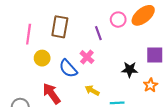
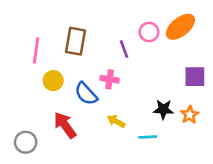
pink cross: (87, 57) -> (110, 79), turned -32
black star: (130, 70) -> (163, 109), moved

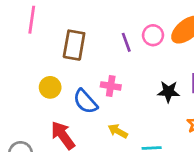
purple line: (124, 49) -> (126, 42), moved
pink line: (36, 50) -> (32, 20), moved
black star: (163, 109) -> (168, 92), moved

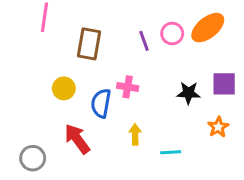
blue semicircle: (85, 101) -> (101, 103), turned 52
yellow arrow: (118, 131) -> (135, 134), turned 60

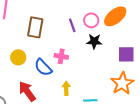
black star: (188, 93) -> (94, 41), moved
blue semicircle: (101, 103) -> (43, 67), turned -54
orange star: (218, 127) -> (122, 83), size x1.6

